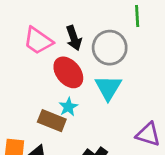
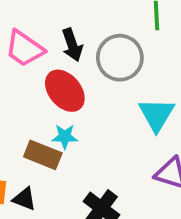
cyan triangle: (108, 88) -> (157, 115), moved
cyan star: (68, 107) -> (65, 137), turned 30

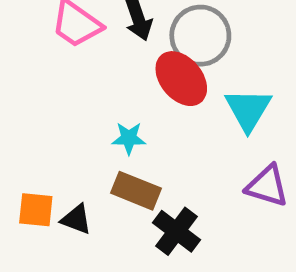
red ellipse: (65, 91) -> (181, 79), moved
brown rectangle: (43, 155) -> (136, 191), moved

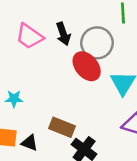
cyan star: (129, 138) -> (14, 99), moved

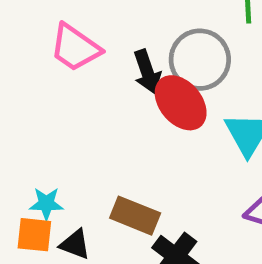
black arrow: (63, 34) -> (147, 72), moved
cyan star: (14, 99) -> (46, 204), moved

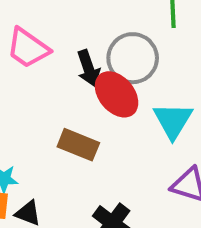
brown rectangle: (135, 216) -> (78, 145), moved

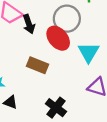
black arrow: (88, 68) -> (29, 24), moved

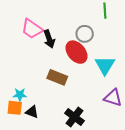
gray circle: (67, 19) -> (85, 34), size x0.7

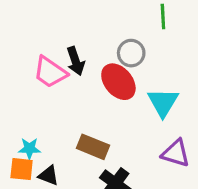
pink trapezoid: (32, 29) -> (50, 72), moved
brown rectangle: (57, 77) -> (93, 147), moved

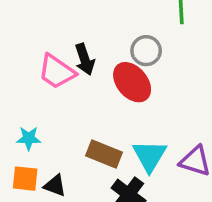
cyan triangle: (163, 102) -> (150, 156), moved
cyan star: (29, 148) -> (29, 138), moved

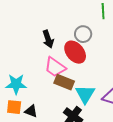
pink trapezoid: (57, 72) -> (55, 67), moved
cyan star: (29, 138) -> (16, 84), size x1.5
brown rectangle: (104, 154) -> (64, 82), moved

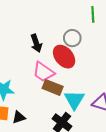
black triangle: (31, 111) -> (19, 117), turned -40

